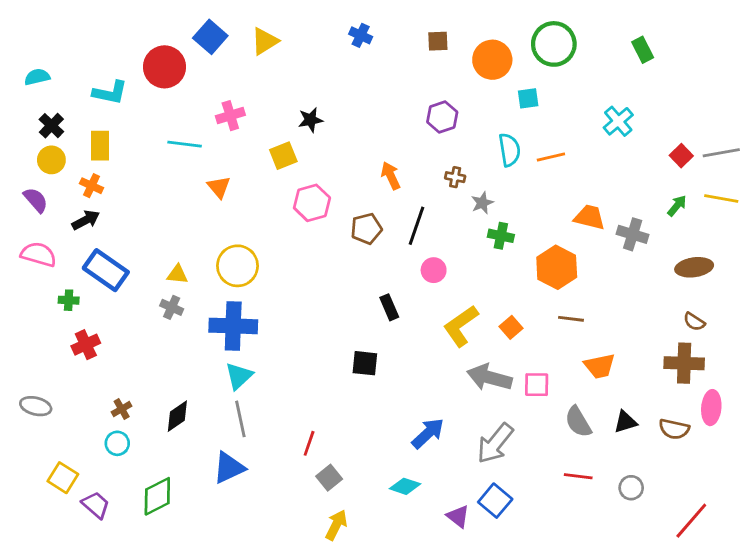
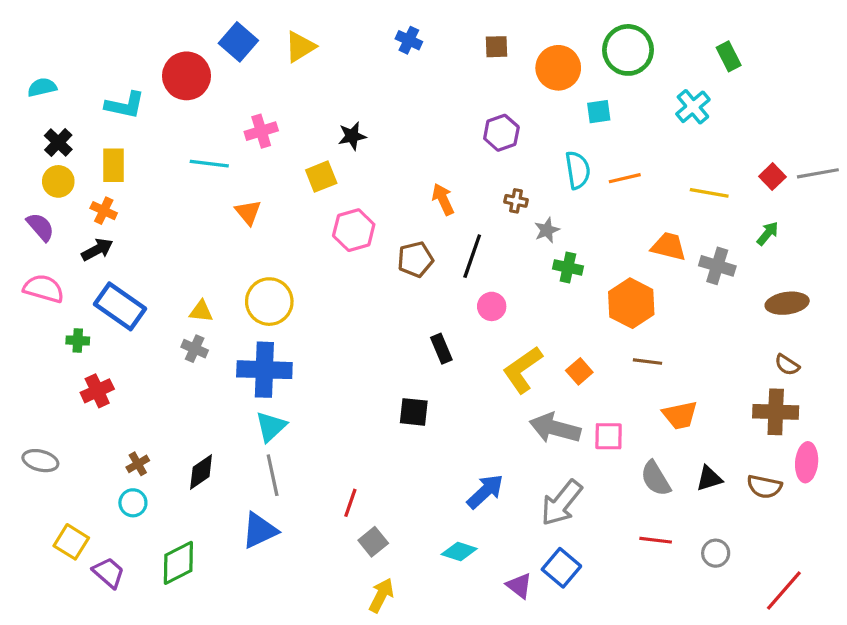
cyan cross: (618, 121) -> (693, 107), moved
yellow line: (721, 199) -> (709, 193), moved

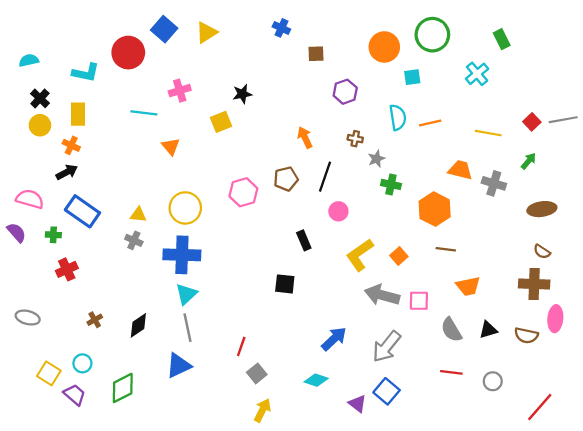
brown square: (497, 47) -> (316, 54), moved
purple semicircle: (40, 227) -> (16, 233), moved
pink hexagon: (354, 230) -> (243, 192), moved
cyan circle: (133, 503) -> (82, 363), moved

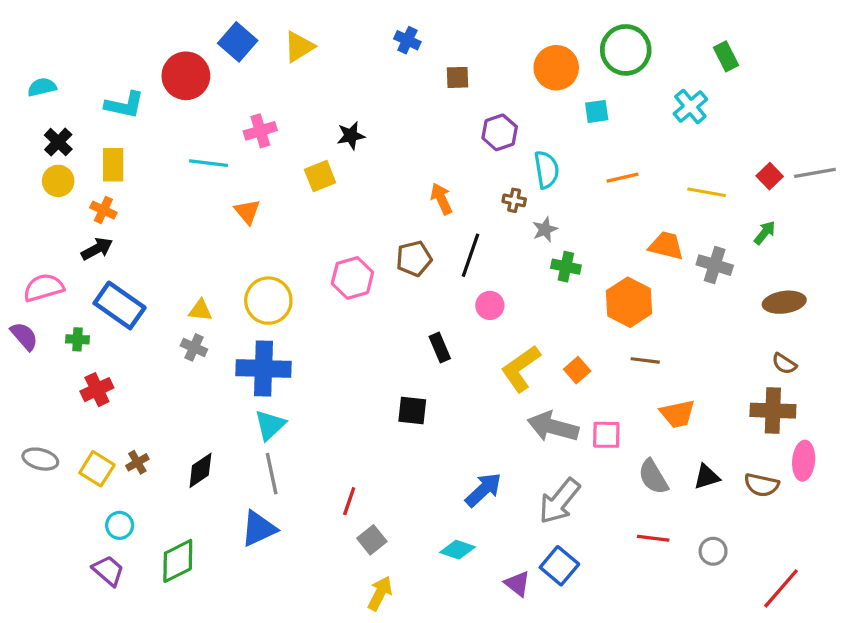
cyan semicircle: (398, 117) -> (547, 170), moved
pink semicircle: (30, 199) -> (44, 288), turned -32
yellow square: (49, 373) -> (97, 469), moved

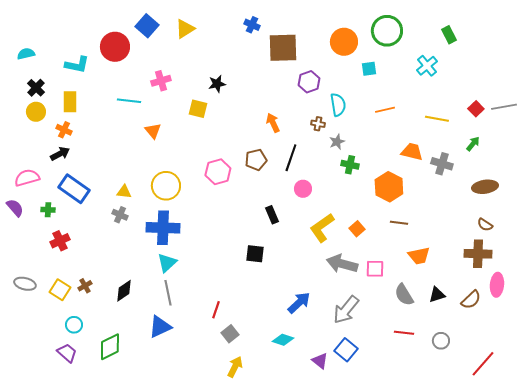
brown square: (458, 77) -> (283, 48), size x2.0
yellow square: (320, 176) -> (198, 109), turned 36
brown semicircle: (762, 485) -> (471, 300), turned -55

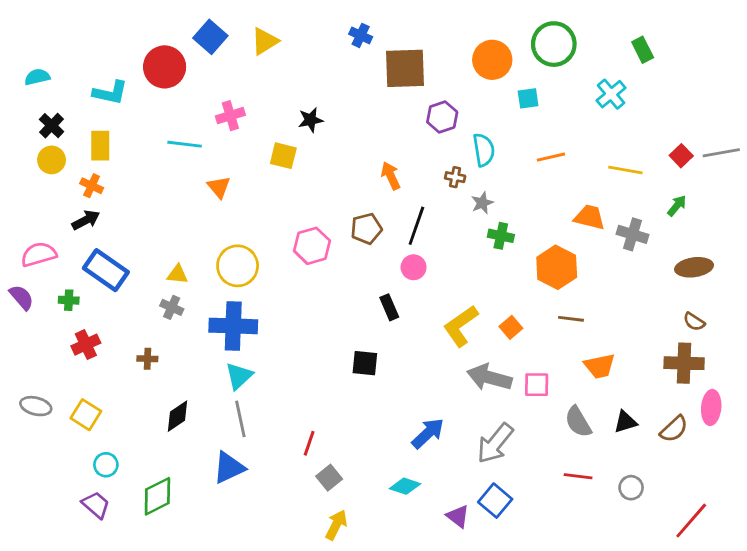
pink circle: (303, 189) -> (414, 267), moved
brown cross: (85, 286) -> (147, 359), moved, turned 32

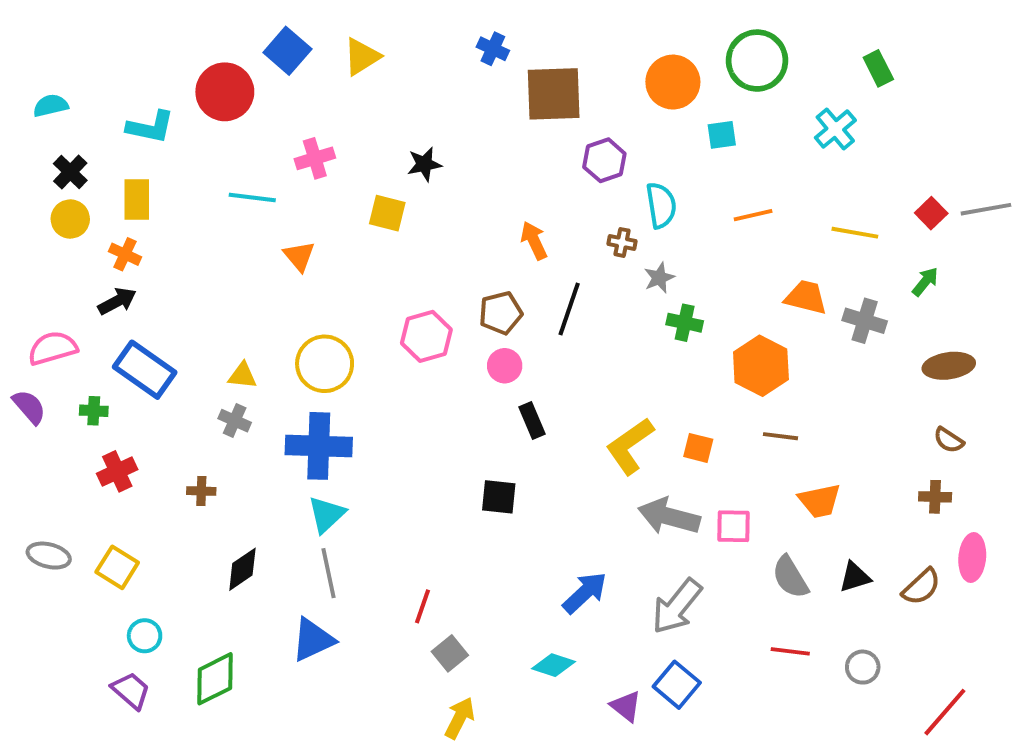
pink circle: (414, 267) -> (505, 366), moved
orange square: (511, 327) -> (698, 448), turned -35
brown cross: (684, 363) -> (935, 497), size x0.6

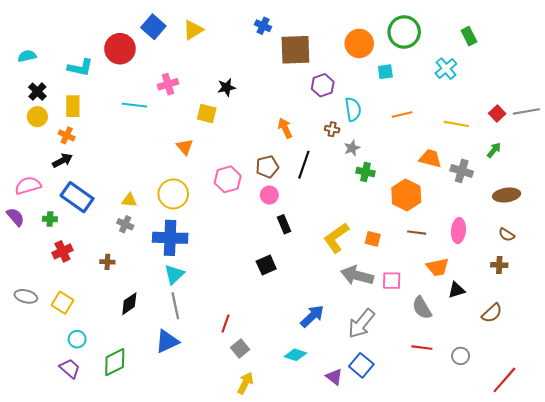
orange triangle: (299, 256) -> (185, 147), moved
black square: (499, 497) -> (266, 265), turned -30
pink ellipse: (972, 557) -> (458, 231), moved
black triangle: (855, 577) -> (456, 290), moved

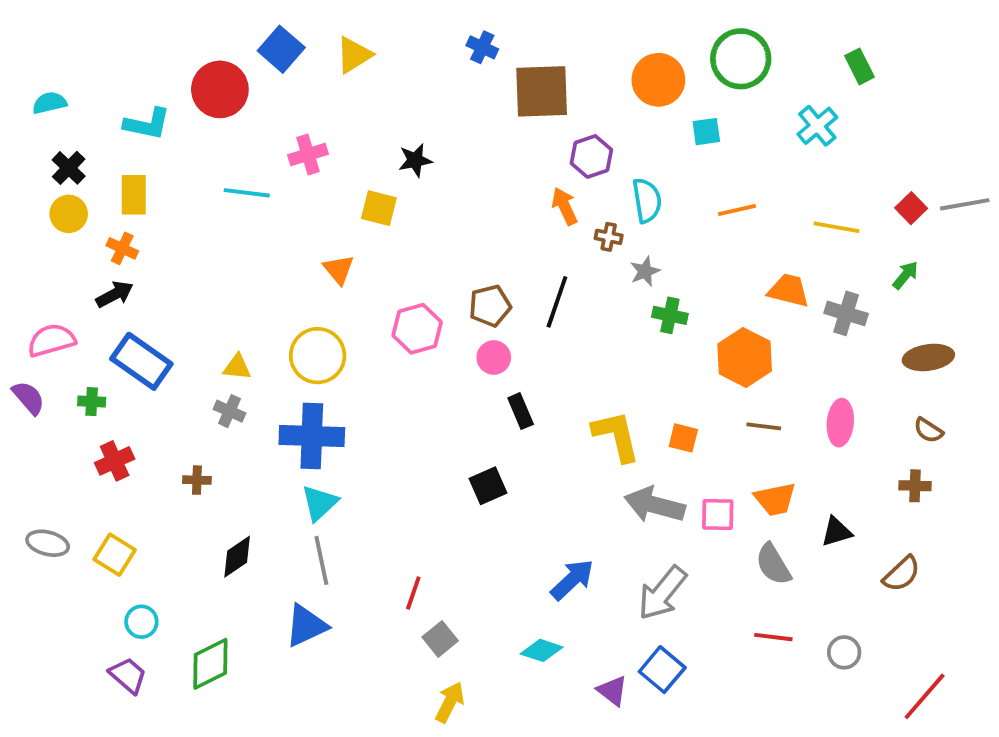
orange arrow: (285, 128) -> (565, 206), moved
yellow L-shape: (336, 238) -> (616, 436), turned 112
orange trapezoid: (438, 267) -> (775, 499), moved

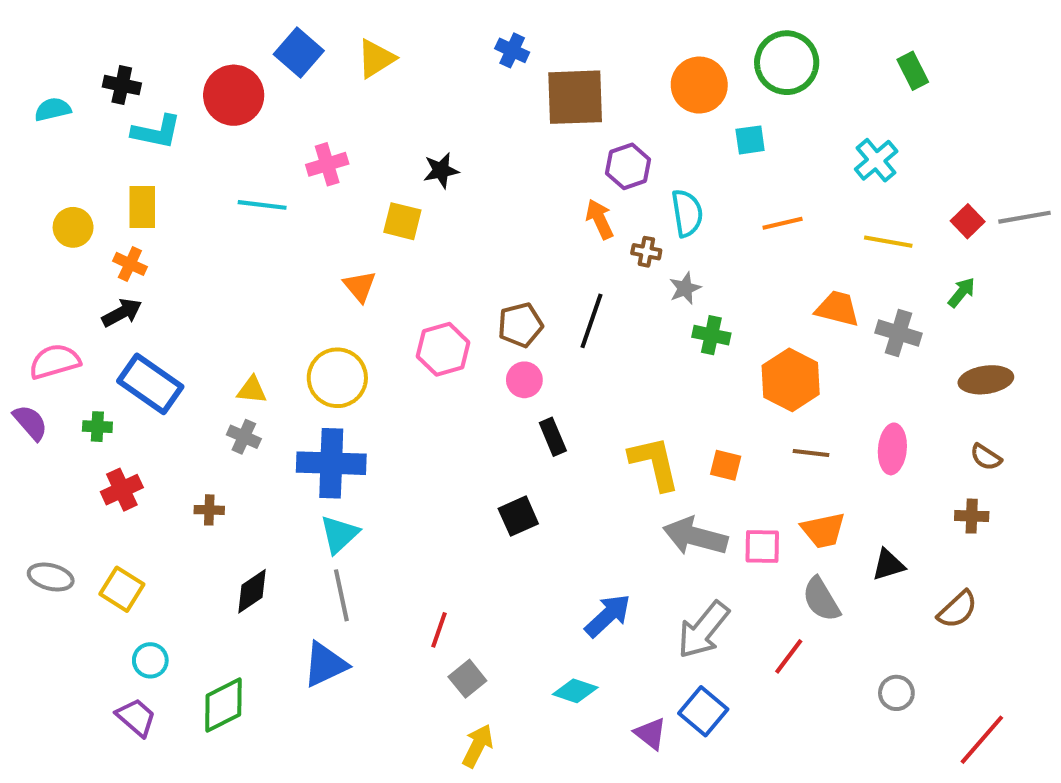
cyan cross: (817, 126) -> (876, 160), moved
black cross: (69, 168) -> (122, 85), moved, turned -32
red line: (773, 637) -> (789, 656), moved, turned -60

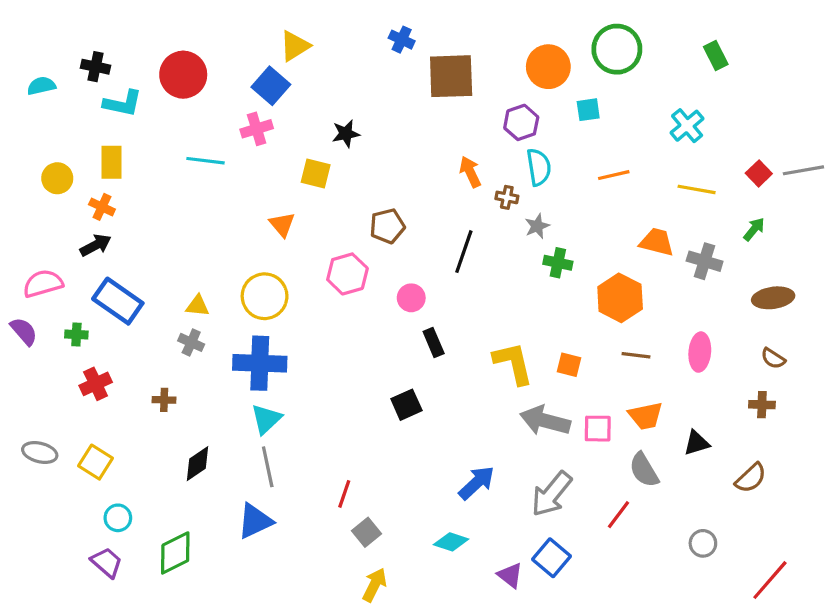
blue square: (299, 52) -> (271, 86), moved
purple hexagon: (628, 166) -> (521, 122), moved
brown pentagon: (520, 325) -> (387, 226), moved

